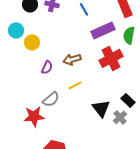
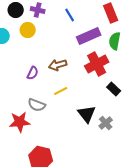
yellow circle: (32, 42) -> (28, 30), moved
gray semicircle: (51, 99) -> (37, 105), turned 60
black rectangle: (128, 100) -> (114, 89), moved

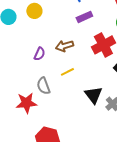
purple rectangle: (89, 36) -> (84, 17), moved, size x0.7
gray semicircle: (37, 105) -> (43, 86), turned 48

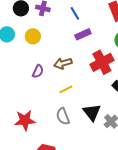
yellow circle: (34, 11) -> (33, 36), moved
gray semicircle: (43, 86) -> (63, 116), moved

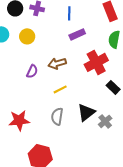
blue line: (75, 13) -> (69, 13), turned 32
black triangle: (92, 112) -> (86, 112), turned 30
gray semicircle: (63, 116) -> (57, 116), turned 30

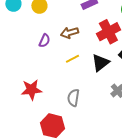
black triangle: (86, 112) -> (100, 63), moved
gray semicircle: (57, 116) -> (73, 98), moved

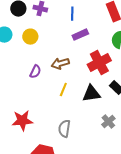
yellow line: (72, 59) -> (63, 90), turned -40
black triangle: (100, 63) -> (91, 94), turned 30

